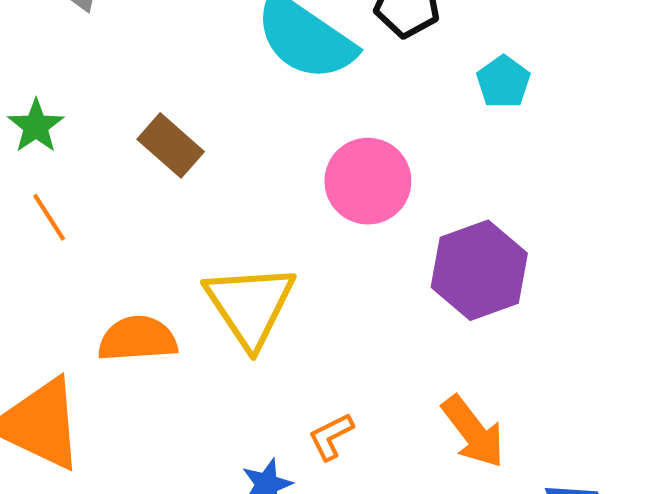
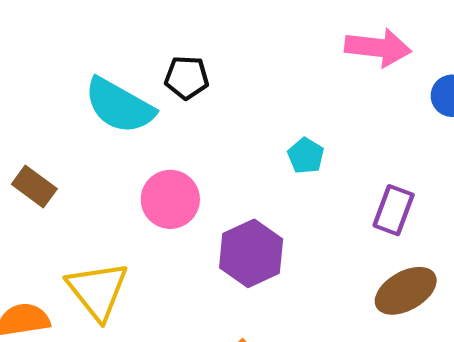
cyan pentagon: (503, 82) -> (306, 156), moved

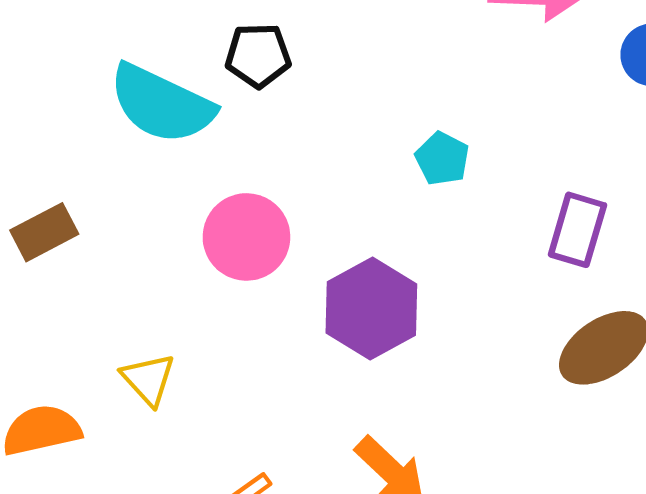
brown rectangle: (34, 187) -> (44, 232), turned -60
yellow triangle: (98, 291) -> (148, 379), size x0.6

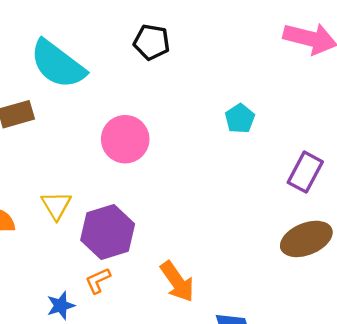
cyan semicircle: (162, 104) -> (58, 64), moved
purple hexagon: (371, 308) -> (108, 232), moved

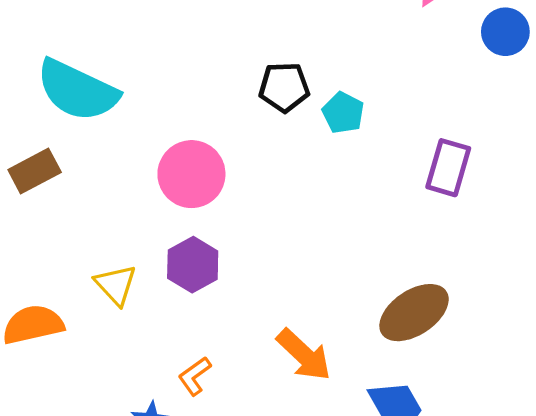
black pentagon: (152, 42) -> (284, 87), moved
purple hexagon: (108, 232) -> (193, 265), moved, size x0.7
brown ellipse: (306, 239) -> (414, 313), moved

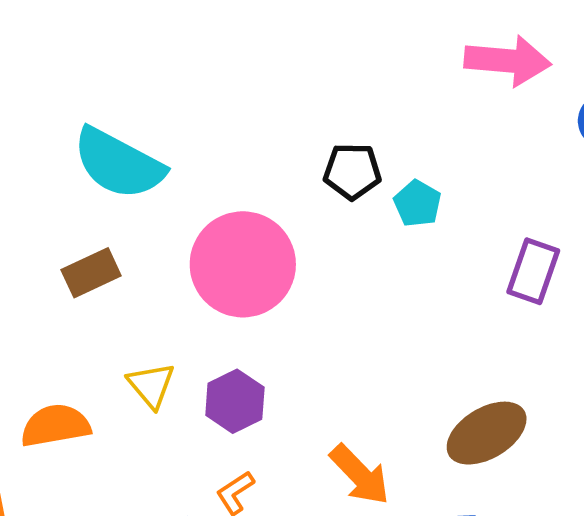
brown rectangle: (35, 171) -> (91, 273), moved
pink circle: (191, 174) -> (243, 264), size x1.4
purple hexagon: (193, 265) -> (235, 401), moved

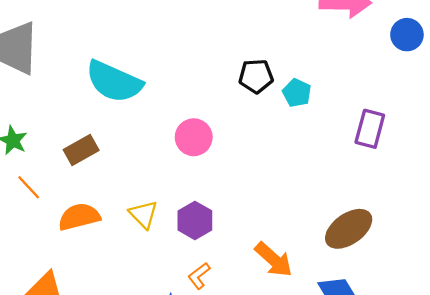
pink circle: (243, 264) -> (194, 137), size x0.6
brown rectangle: (91, 273) -> (81, 150), moved
orange semicircle: (55, 426) -> (79, 217), moved

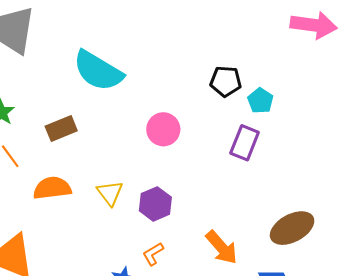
purple rectangle: (370, 129) -> (245, 143), moved

